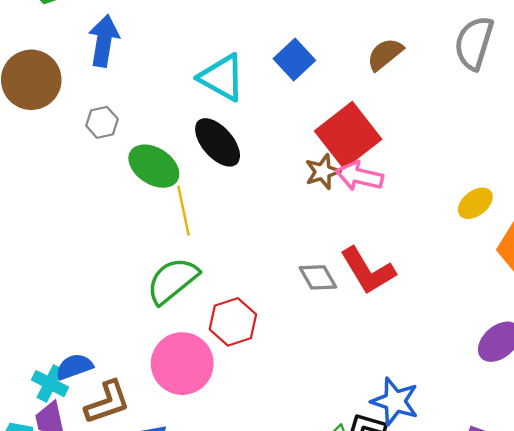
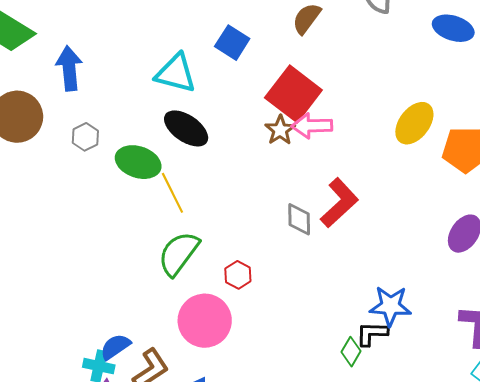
yellow ellipse: (475, 203) -> (414, 123), size x1.4
red L-shape: (368, 271) -> (339, 203), turned -87
gray diamond: (318, 277) -> (299, 219), turned 44
red hexagon: (233, 322) -> (238, 275), size x0.7

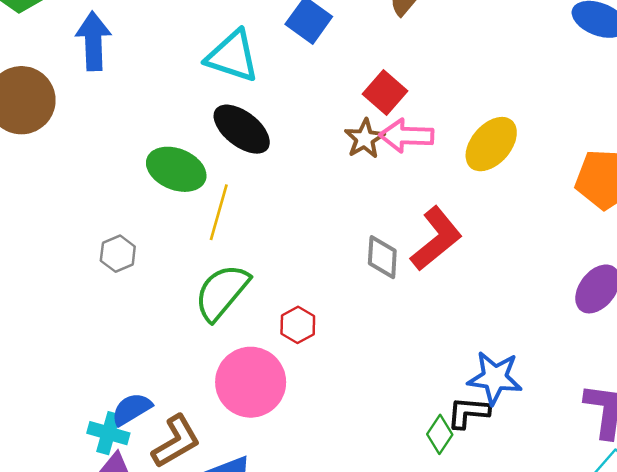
red square: (293, 94) -> (385, 93), size x0.6
yellow ellipse: (414, 123) -> (491, 144), moved
gray hexagon: (85, 137) -> (118, 254), moved
yellow line: (172, 193) -> (219, 212), turned 39

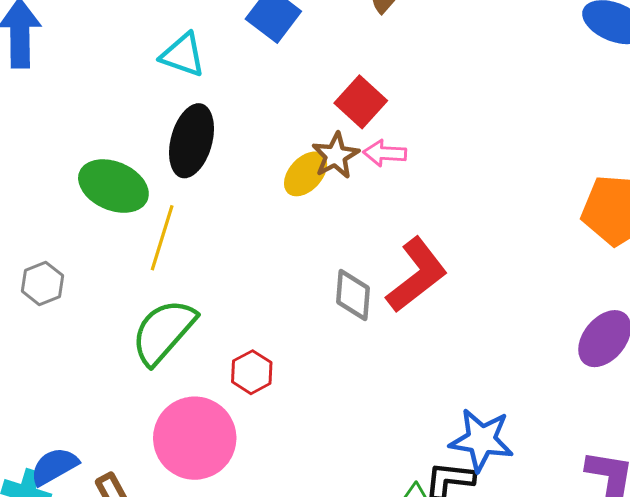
cyan triangle: (233, 56) -> (183, 55), size x0.7
black ellipse: (242, 129) -> (191, 141), turned 66
pink arrow: (406, 136) -> (385, 153), size x0.7
yellow ellipse: (491, 144) -> (306, 174), moved, size x0.7

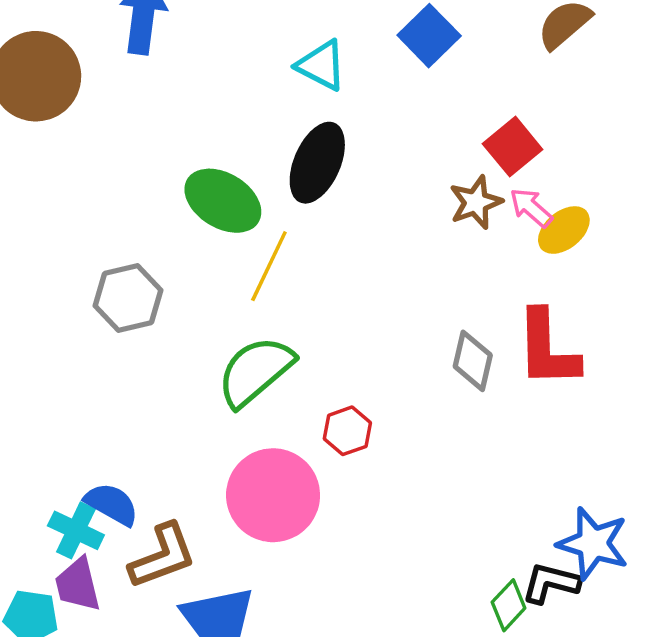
pink arrow: (385, 153) -> (531, 208), turned 30
yellow ellipse: (306, 174) -> (564, 230), moved
red L-shape: (417, 275) -> (547, 349), turned 118
gray hexagon: (43, 283) -> (128, 298), size x1.4
blue semicircle: (54, 466) -> (112, 504), turned 51

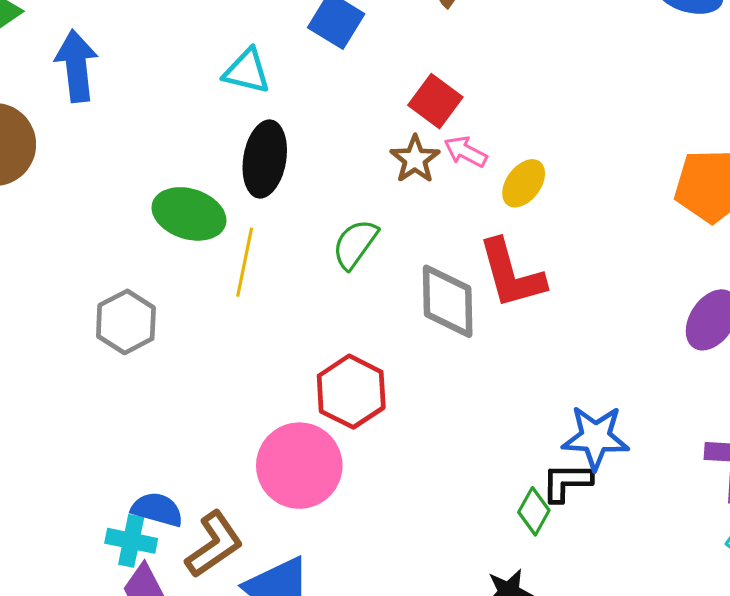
yellow ellipse: (564, 230) -> (524, 183), moved
gray diamond: (473, 361) -> (448, 301), size x1.4
green semicircle: (255, 371) -> (355, 244), moved, size x0.7
red hexagon: (347, 431) -> (351, 392), size x1.6

